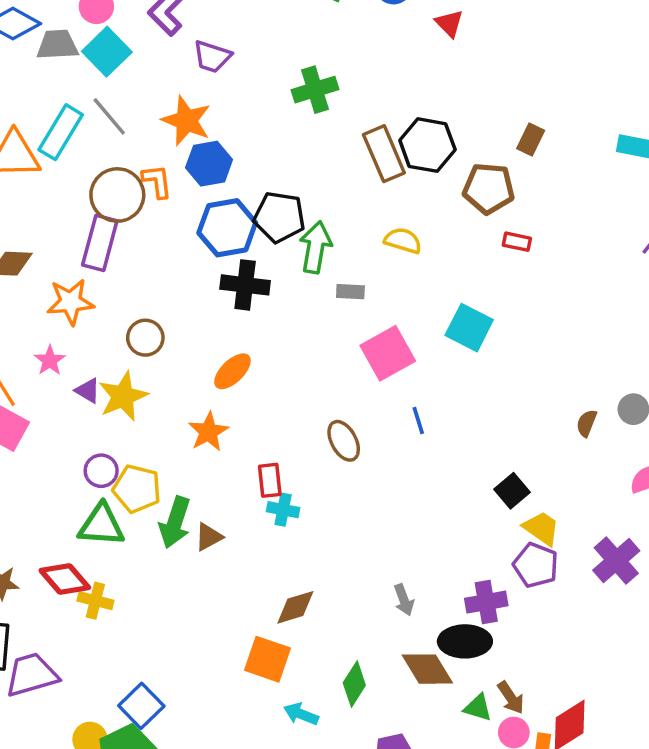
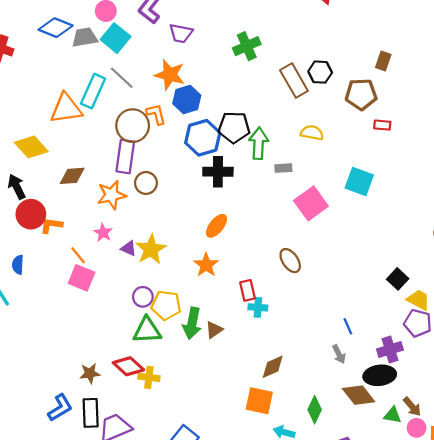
black hexagon: (427, 145) -> (320, 72), size x0.7
brown circle: (145, 338) -> (146, 183), moved
blue line: (418, 421) -> (348, 326), moved

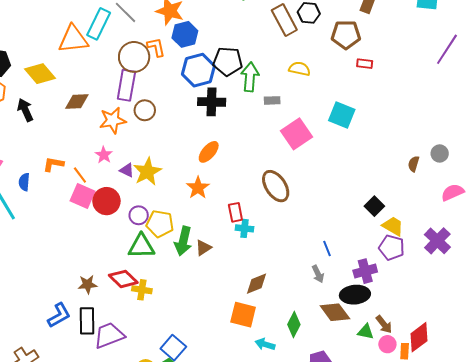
red circle: (31, 214) -> (106, 201), moved
orange L-shape: (51, 225) -> (53, 164), moved
brown ellipse: (290, 261) -> (276, 186), size x1.4

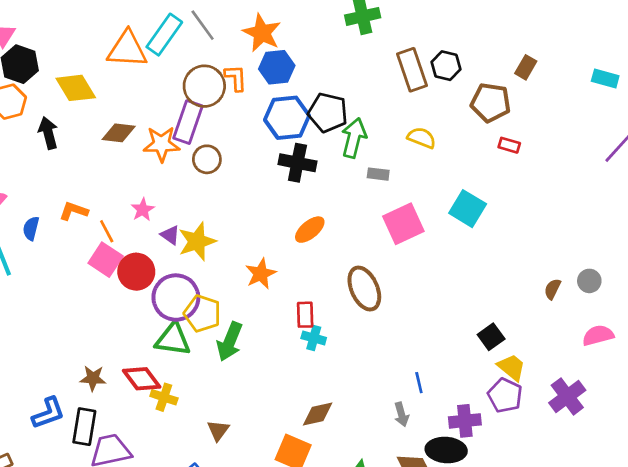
orange star: (113, 120) -> (161, 144), moved
orange ellipse: (209, 152) -> (310, 230), moved
purple circle: (139, 215) -> (176, 298), size x1.8
brown triangle: (203, 248) -> (218, 430), moved, turned -30

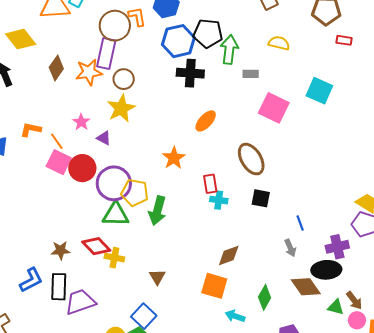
brown diamond: (119, 133) -> (56, 68), turned -55
pink square: (403, 224) -> (274, 108), turned -32
yellow star: (197, 241) -> (121, 108), moved
black square: (491, 337) -> (261, 198), moved, turned -36

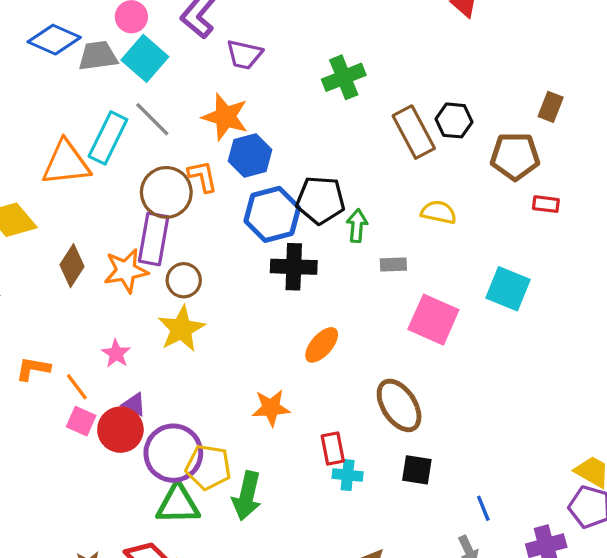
green arrow: (229, 50) -> (357, 226), size x0.7
purple triangle: (104, 138) -> (134, 405), moved
orange star: (174, 158) -> (271, 408), turned 30
pink square: (59, 162) -> (81, 421), size x0.7

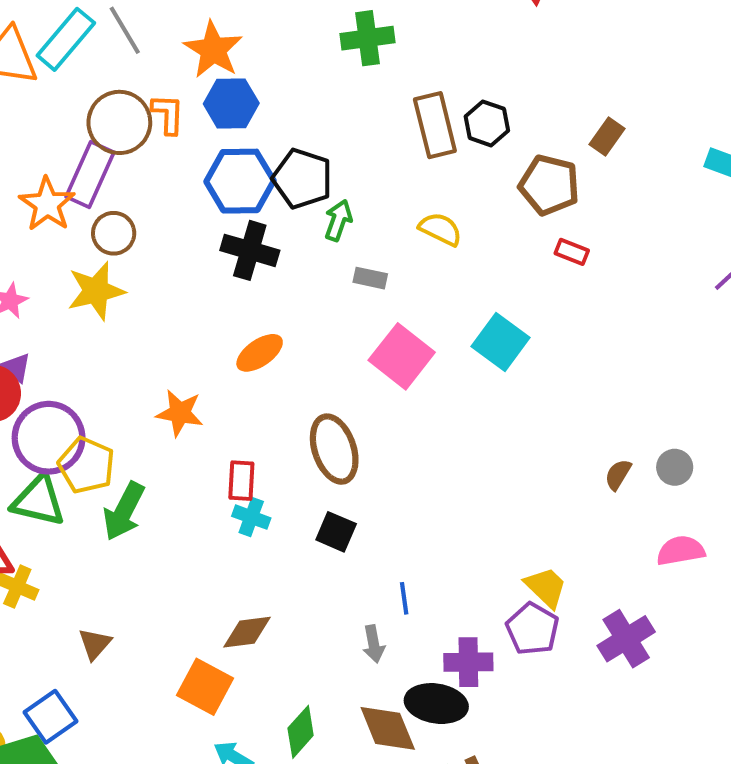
orange star: (126, 271) -> (47, 204), turned 30

